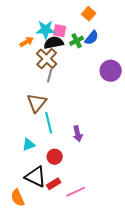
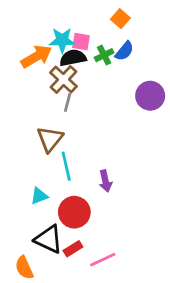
orange arrow: (27, 42) -> (36, 56), size x1.6
red circle: (55, 157) -> (74, 212), size x1.5

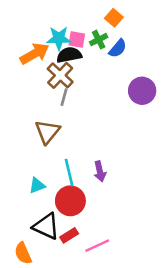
green cross: (104, 55) -> (99, 40), moved
cyan line: (66, 166) -> (69, 173), moved

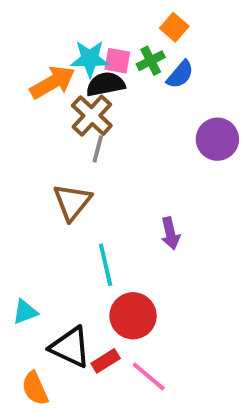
purple arrow: (100, 171) -> (170, 233), moved
cyan triangle: (37, 185) -> (25, 312), moved
red circle: (70, 201) -> (133, 316), moved
pink line: (97, 246) -> (149, 377), turned 65

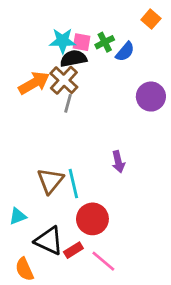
orange square: (174, 27) -> (151, 19), moved
orange arrow: (53, 82) -> (34, 83), moved
brown triangle: (72, 202) -> (50, 181), moved

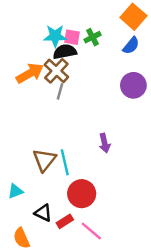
orange square: (151, 19) -> (133, 17), size x1.5
blue semicircle: (125, 52) -> (131, 46), moved
black triangle: (49, 241) -> (43, 213), size x0.7

